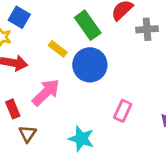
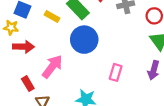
yellow rectangle: (58, 49) -> (52, 17), moved

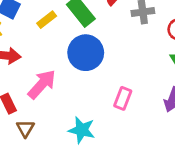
yellow rectangle: (52, 17) -> (47, 20), turned -72

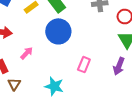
pink arrow: (42, 84) -> (27, 53), size x0.6

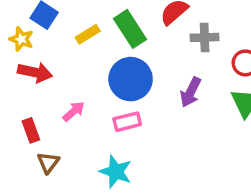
pink rectangle: (84, 65) -> (127, 122), moved, turned 49
purple arrow: (119, 66) -> (191, 92), moved

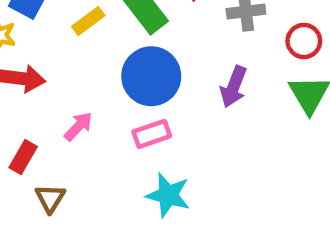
red rectangle: (31, 130) -> (23, 157), turned 55
cyan star: (116, 172) -> (168, 195), moved

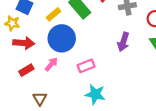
blue circle: (151, 76) -> (62, 38), moved
red rectangle: (23, 157) -> (26, 70), moved, turned 32

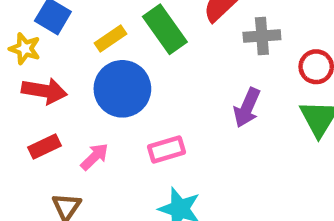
pink arrow: (51, 64) -> (95, 157), moved

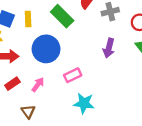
yellow rectangle: (110, 38) -> (28, 19), moved, turned -48

